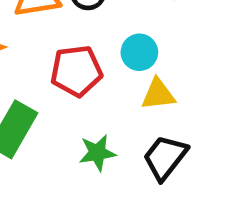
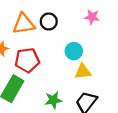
red pentagon: (76, 71) -> (27, 60), moved

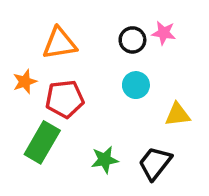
black circle: (49, 21) -> (132, 40), moved
yellow triangle: (83, 72) -> (178, 115), moved

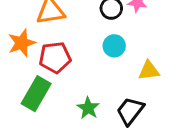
orange star: (25, 82) -> (22, 43), size x1.4
green star: (105, 160) -> (88, 108), turned -30

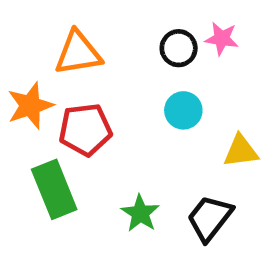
green rectangle: (36, 94) -> (54, 189), turned -52

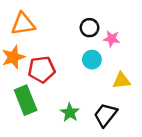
pink star: (222, 39) -> (112, 39), moved
orange triangle: (78, 53) -> (23, 24), moved

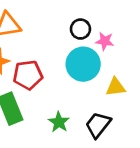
cyan circle: (92, 60) -> (83, 64), size x1.6

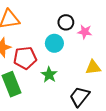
cyan circle: (83, 64) -> (54, 43), moved, size x0.7
green star: (59, 122) -> (49, 75), moved

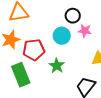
pink star: (85, 32) -> (85, 31), moved

